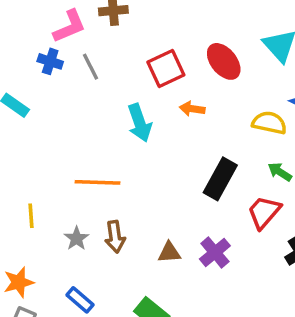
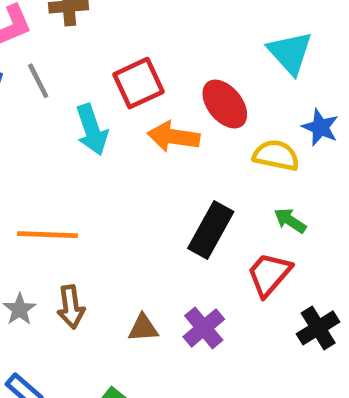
red ellipse: (224, 61) -> (225, 104), moved
orange arrow: (192, 109) -> (173, 137), size x1.5
cyan arrow: (140, 123) -> (92, 130), moved

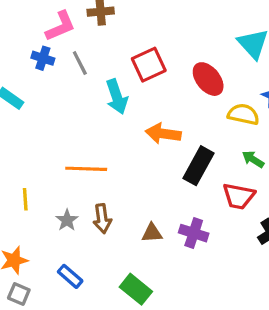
orange arrow: (173, 137) -> (163, 134), moved
red trapezoid: (269, 274) -> (239, 196), turned -120
purple cross: (204, 328) -> (194, 233), turned -32

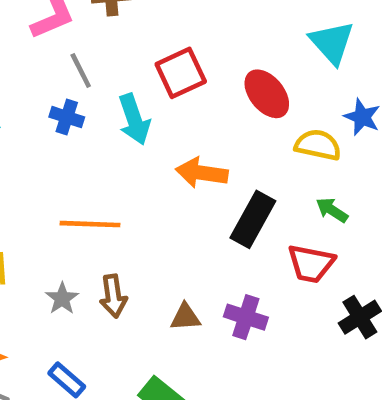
blue cross: (43, 58) -> (67, 117), moved

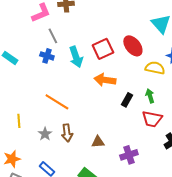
red square: (181, 73) -> (103, 49), moved
green arrow: (332, 210) -> (150, 96), moved, turned 40
black rectangle: (253, 219) -> (127, 100), size x0.6
orange line: (90, 224) -> (57, 102), turned 30
purple cross: (246, 317) -> (129, 155), moved, turned -36

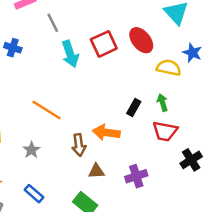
gray line: (53, 36) -> (53, 23), moved
blue cross: (47, 56) -> (13, 48), moved
orange arrow: (105, 80) -> (106, 132), moved
brown arrow: (67, 133) -> (79, 145), moved
brown triangle: (98, 142) -> (96, 171), moved

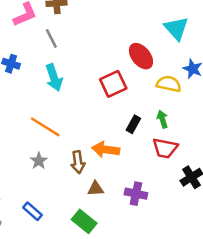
red square: (104, 44) -> (113, 84), moved
cyan arrow: (70, 54) -> (54, 78), moved
gray star: (31, 150) -> (39, 161), moved
purple cross: (136, 176) -> (136, 194), turned 30

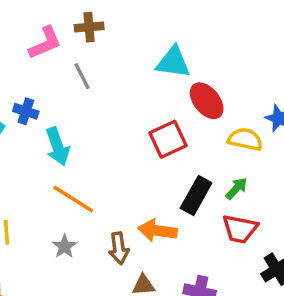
cyan triangle: (176, 28) -> (173, 62), moved, turned -40
cyan arrow: (54, 78) -> (57, 146), moved
green arrow: (162, 119) -> (236, 188), turned 60
black rectangle: (133, 124) -> (196, 196), size x1.5

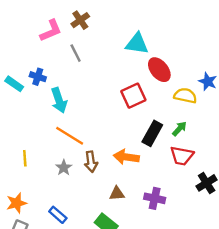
brown cross: (89, 27) -> (80, 20), turned -30
brown arrow: (119, 248) -> (91, 162), moved

